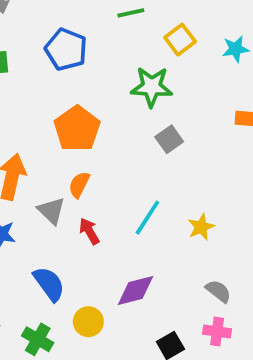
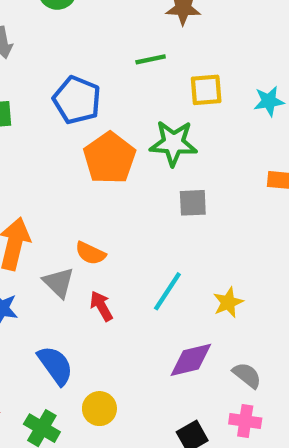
yellow square: (180, 40) -> (206, 90), turned 32
orange pentagon: (77, 129) -> (110, 158), moved
gray square: (169, 139) -> (193, 203), turned 32
orange semicircle: (79, 185) -> (90, 253), turned -92
purple diamond: (136, 290) -> (191, 360), moved

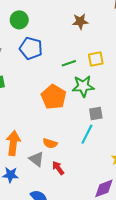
green line: (151, 59) -> (69, 63), moved
blue pentagon: (77, 100) -> (31, 48), moved
cyan line: (167, 291) -> (87, 134), moved

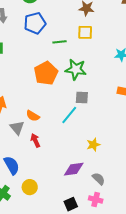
blue pentagon: (31, 48) -> (35, 23), turned 30
yellow square: (96, 59) -> (85, 32), moved
green line: (69, 63) -> (59, 42), moved

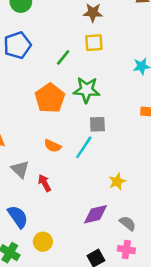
blue pentagon: (35, 23) -> (17, 45), moved
green line: (59, 42) -> (63, 57), turned -40
orange semicircle: (33, 116) -> (53, 146), moved

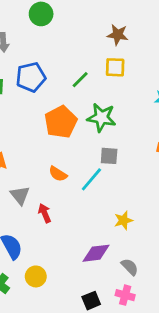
blue pentagon: (17, 45) -> (31, 77), moved

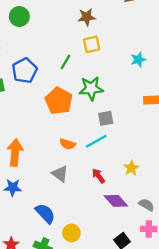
cyan line: (91, 179) -> (96, 141), turned 35
gray triangle: (20, 195) -> (60, 174), moved
red arrow: (45, 213) -> (98, 176), moved
purple diamond: (96, 253) -> (116, 201), turned 70

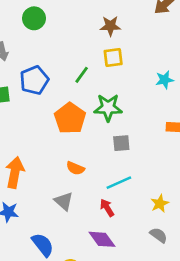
cyan line: (96, 141) -> (119, 183), moved
yellow star: (131, 168) -> (160, 204), moved
purple diamond: (116, 201) -> (102, 239), moved
gray semicircle: (146, 205) -> (159, 235), moved

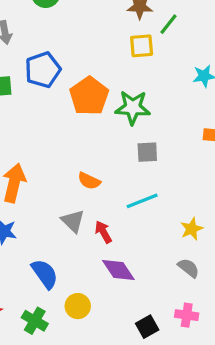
green line: (82, 75) -> (169, 24), moved
orange pentagon: (70, 118) -> (89, 96), moved
red arrow: (107, 208) -> (103, 232), moved

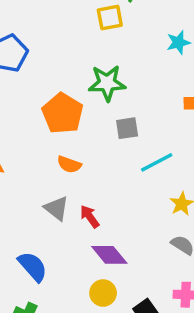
orange pentagon: (89, 96) -> (63, 113), moved
cyan line: (142, 201) -> (157, 162), moved
yellow circle: (78, 306) -> (103, 293), moved

